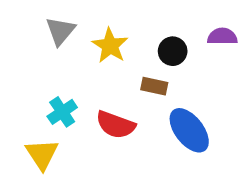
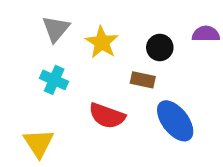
cyan cross: (62, 112) -> (54, 80), moved, turned -32

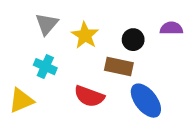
brown rectangle: (143, 80) -> (119, 67), size x1.4
yellow triangle: (39, 143) -> (21, 101), moved, turned 40

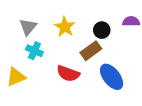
gray triangle: (47, 24) -> (28, 27), moved
brown rectangle: (119, 67) -> (91, 51), turned -48

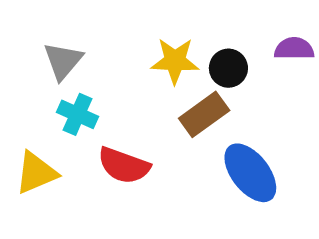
yellow star: (65, 27) -> (175, 61), moved, turned -30
red semicircle: (68, 74) -> (124, 166), moved

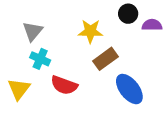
black circle: (228, 68) -> (128, 14), moved
yellow triangle: (36, 173) -> (19, 89), turned -30

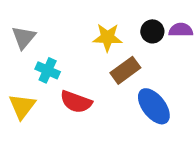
black circle: (128, 14) -> (152, 31), moved
gray triangle: (33, 31) -> (24, 37), moved

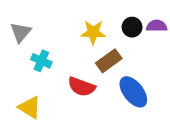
red semicircle: (76, 102) -> (82, 87), moved
yellow triangle: (22, 106) -> (30, 107), moved, turned -35

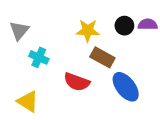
brown rectangle: (109, 61) -> (102, 57), turned 65

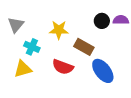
yellow star: (88, 31) -> (59, 30), moved
yellow triangle: (28, 101) -> (23, 69), moved, turned -48

